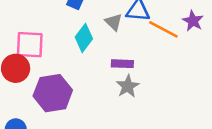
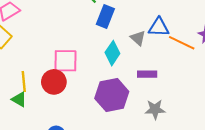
gray star: (128, 86) -> (155, 109), moved, turned 30
purple hexagon: (53, 93) -> (112, 95), moved

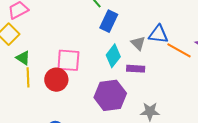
purple rectangle: (147, 74) -> (136, 69), moved
green triangle: (19, 99) -> (23, 58), moved

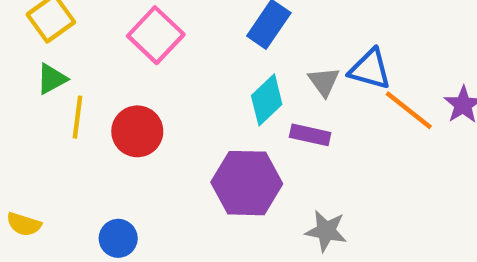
green triangle: (23, 58) -> (52, 79), moved, turned 49
pink square: (68, 60) -> (156, 35), moved, turned 30

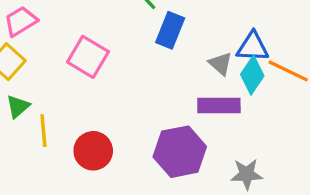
cyan diamond: (267, 100) -> (252, 75), moved
red circle: (137, 131) -> (93, 151), moved
purple rectangle: (310, 135) -> (219, 105), size x1.4

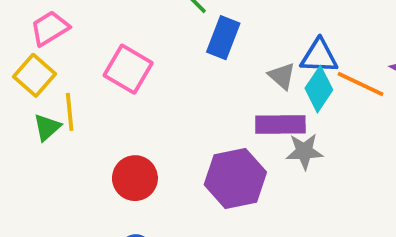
yellow line: (43, 131) -> (70, 112), moved
gray star: (247, 174) -> (304, 151), moved

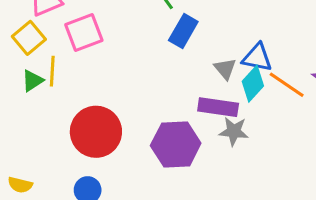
pink square: (128, 69) -> (84, 32), moved, turned 30
red circle: (135, 178) -> (96, 132), size x1.4

